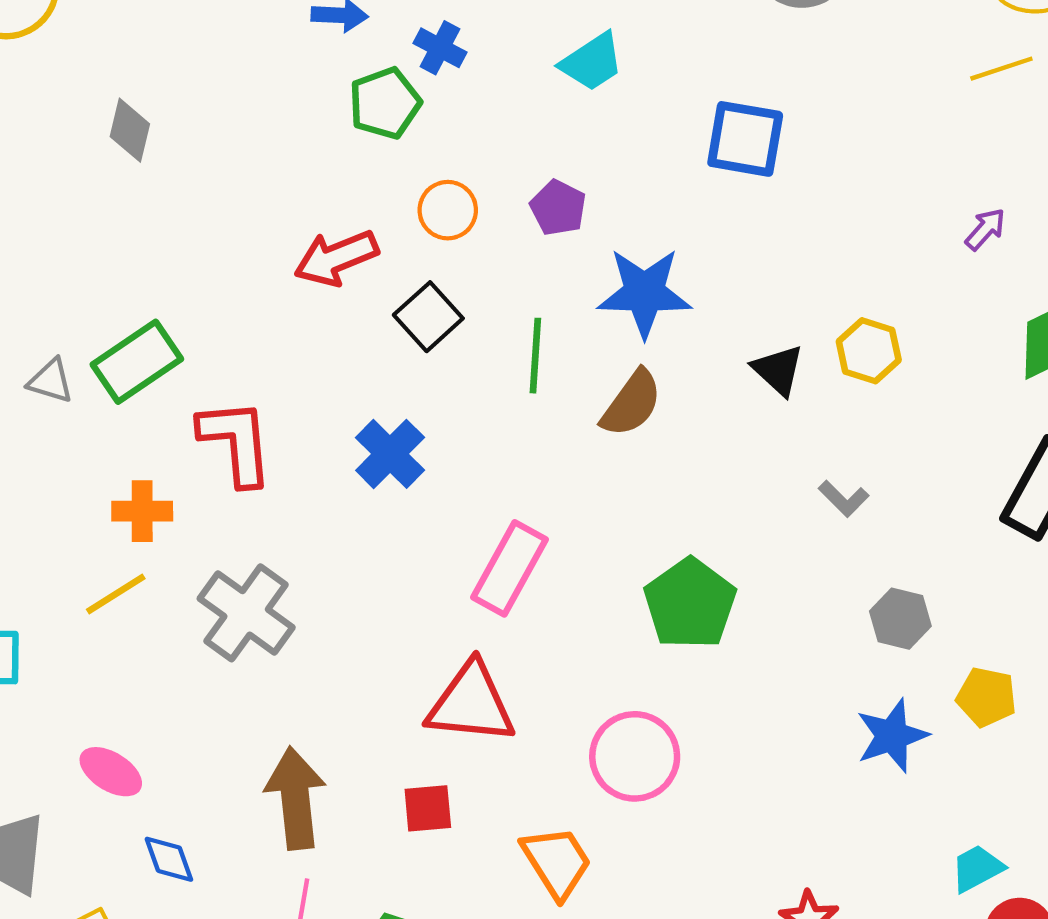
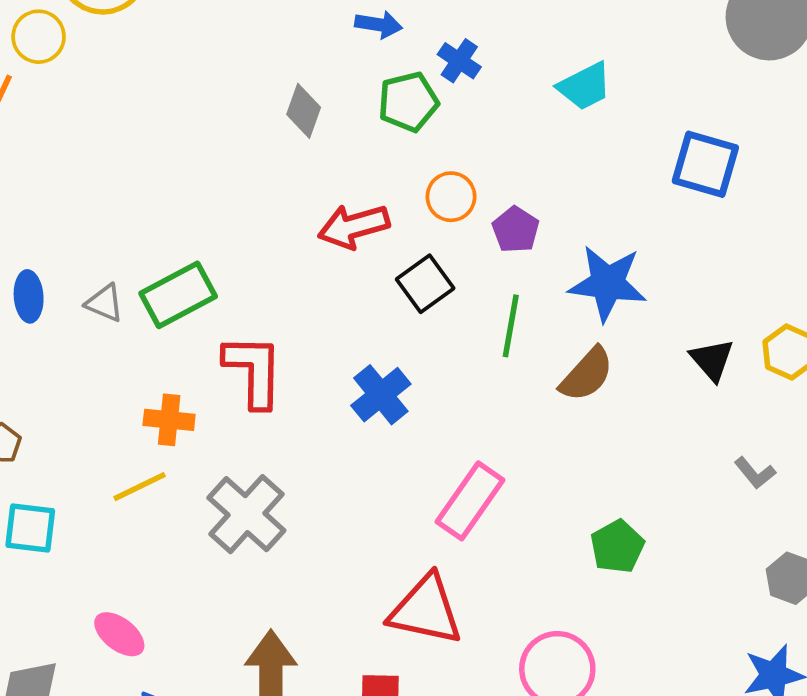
gray diamond: (130, 130) -> (304, 111), moved
purple pentagon: (558, 208) -> (516, 230), moved
green pentagon: (690, 604) -> (617, 547), size x0.7

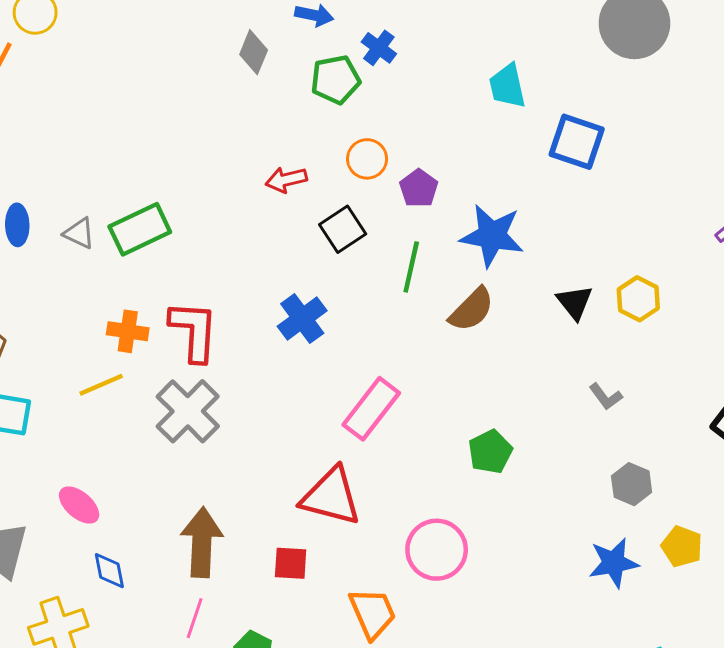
cyan trapezoid: (585, 86) -> (507, 86), moved, turned 102
gray diamond: (304, 111) -> (254, 52), moved
red arrow: (354, 226) -> (286, 180), size x0.7
red L-shape: (254, 371) -> (194, 331), moved

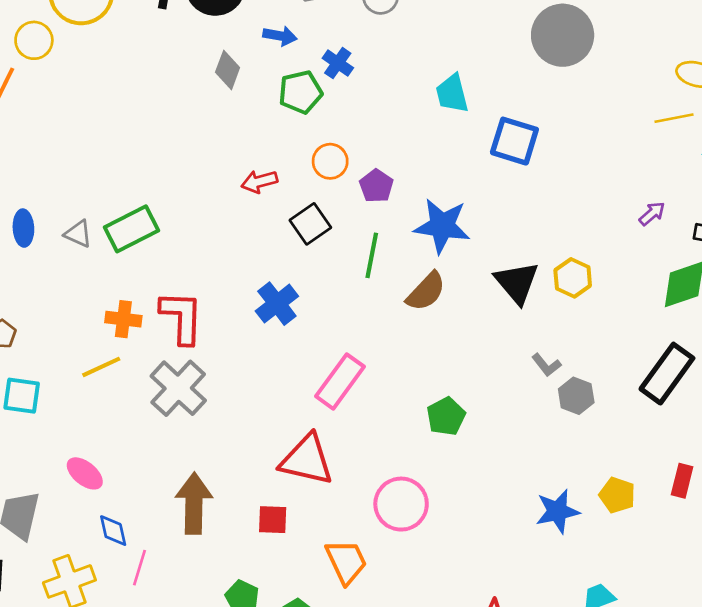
black triangle: (575, 302) -> (517, 283), size x1.4
gray hexagon: (632, 484) -> (576, 396), moved
pink line: (195, 618) -> (140, 568), moved

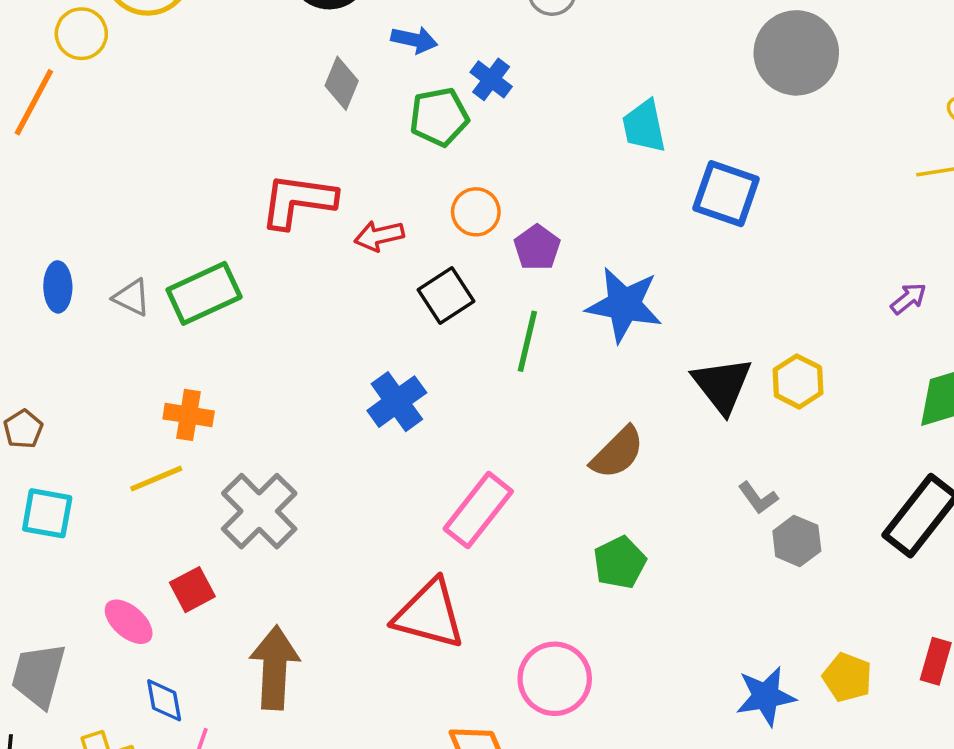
brown semicircle: (426, 291) -> (617, 453), moved
red L-shape: (182, 317) -> (298, 201), moved, turned -86
red square: (273, 520) -> (192, 590), moved, turned -32

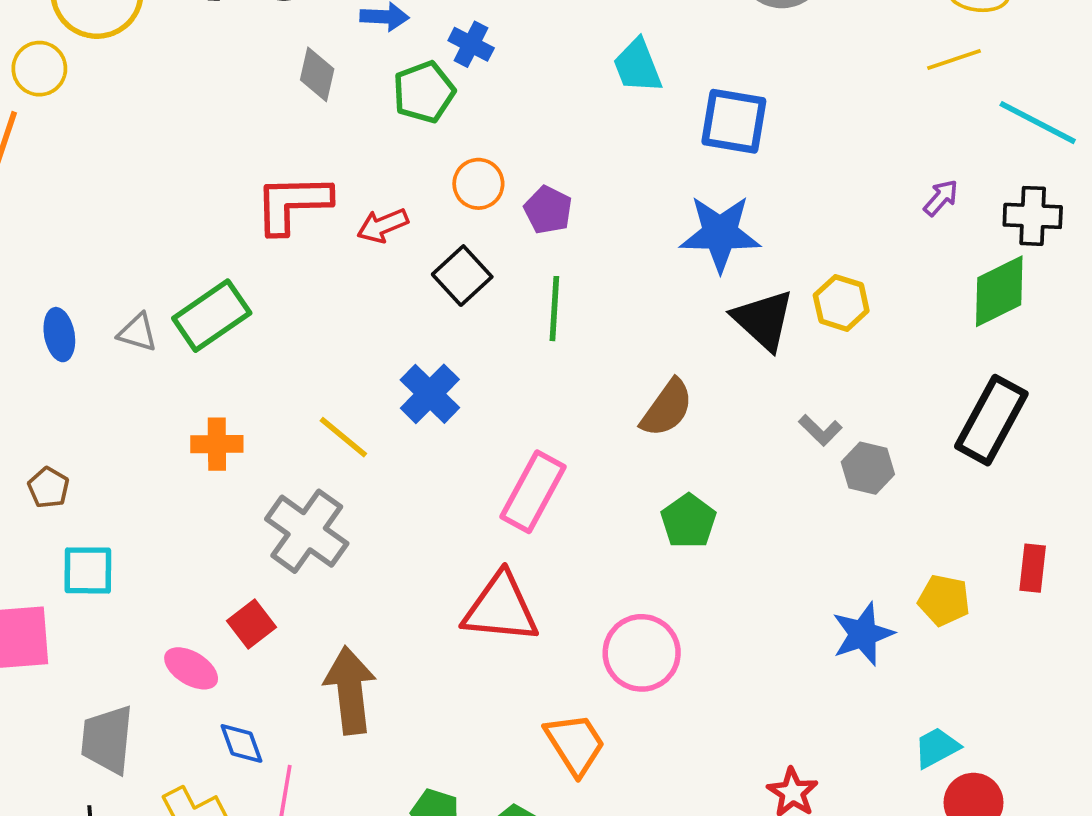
blue star: (624, 305) -> (720, 233), moved
yellow line: (156, 479) -> (343, 437), moved, turned 72

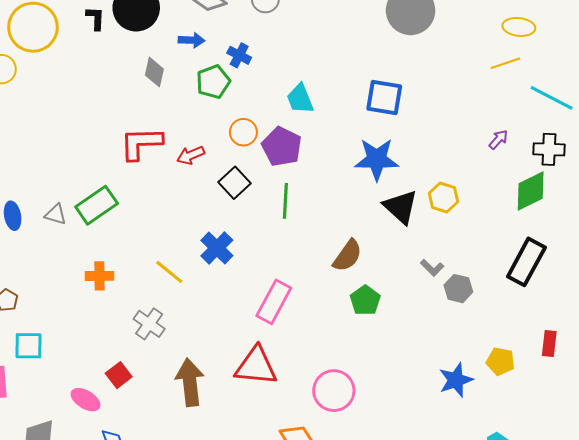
cyan trapezoid: (637, 66) -> (300, 99), moved
purple pentagon: (548, 210) -> (282, 147), size x1.5
green pentagon: (688, 521) -> (365, 300), moved
gray cross: (307, 531) -> (149, 324), size x0.7
brown arrow: (350, 690) -> (190, 382), moved

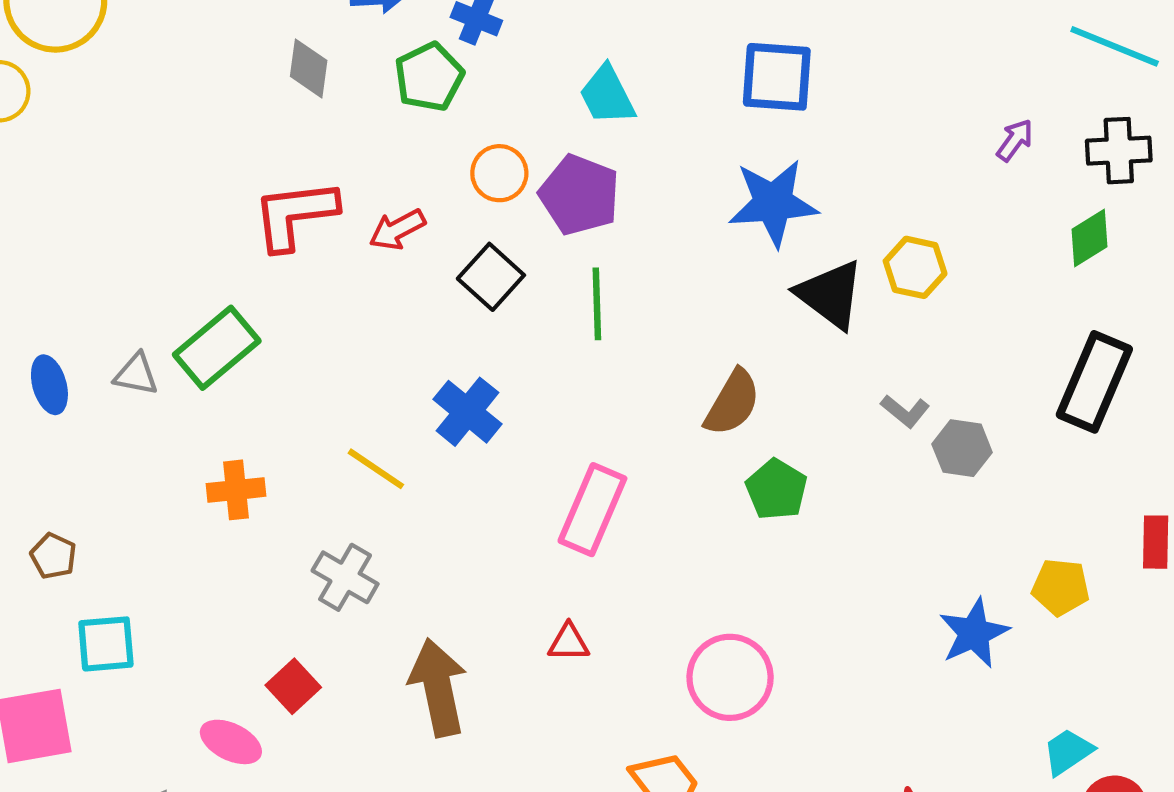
green diamond: (531, 191) -> (1090, 238), size x0.7
red triangle: (256, 366) -> (569, 642), size x0.5

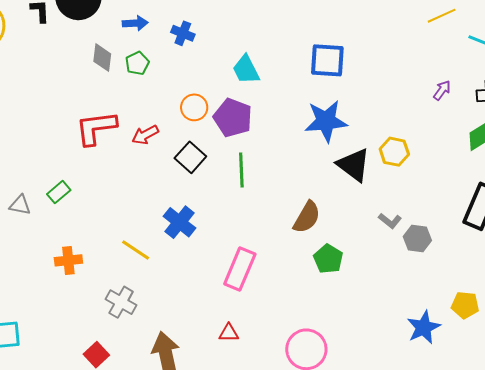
green pentagon: (429, 77) -> (137, 63), moved, size x0.7
green rectangle: (217, 348) -> (59, 192), size x0.6

